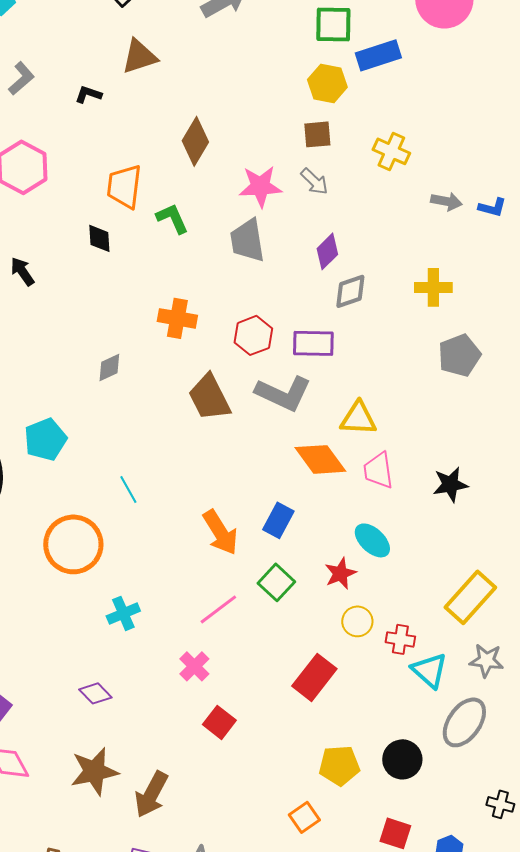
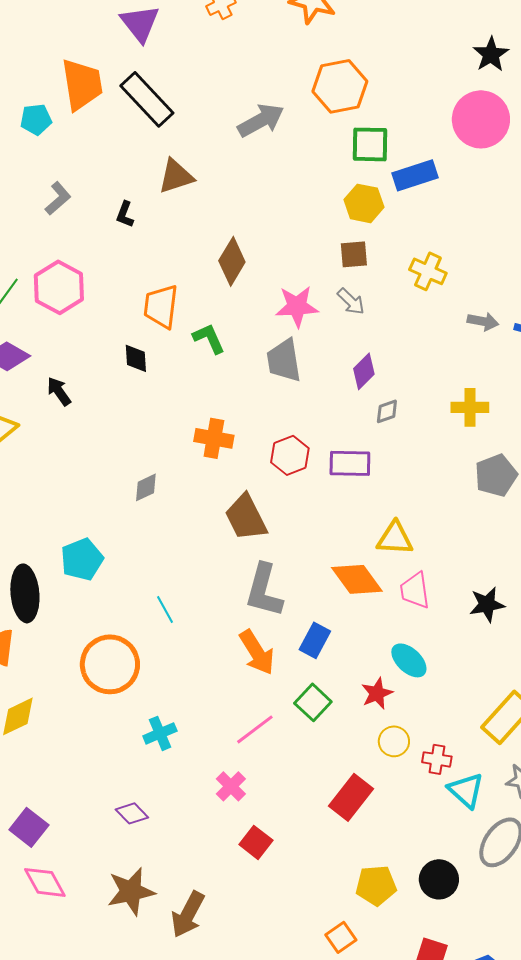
black L-shape: (88, 94) -> (125, 214), turned -88
gray diamond: (350, 291) -> (387, 411), size x0.7
gray L-shape: (283, 393) -> (264, 590), moved, turned 80

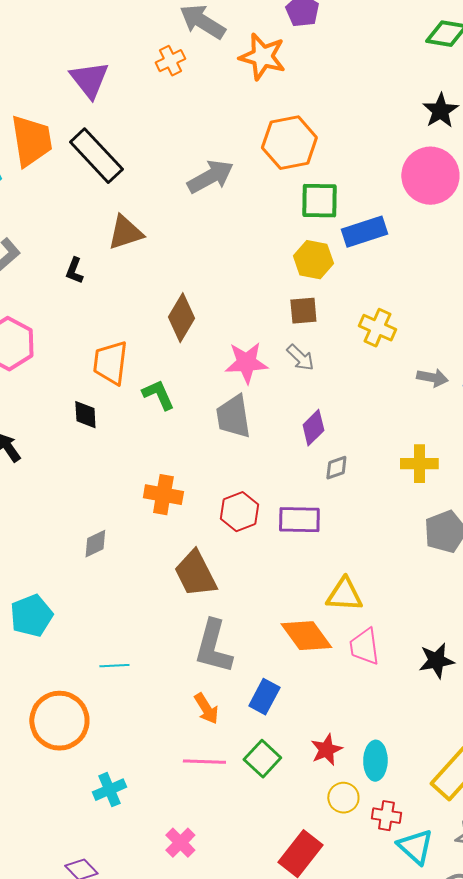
cyan line: (165, 609) -> (114, 666), turned -64
orange arrow: (257, 652) -> (206, 709), size x0.7
cyan ellipse: (409, 660) -> (375, 761), moved, turned 48
pink line: (255, 729) -> (204, 762), moved, turned 39

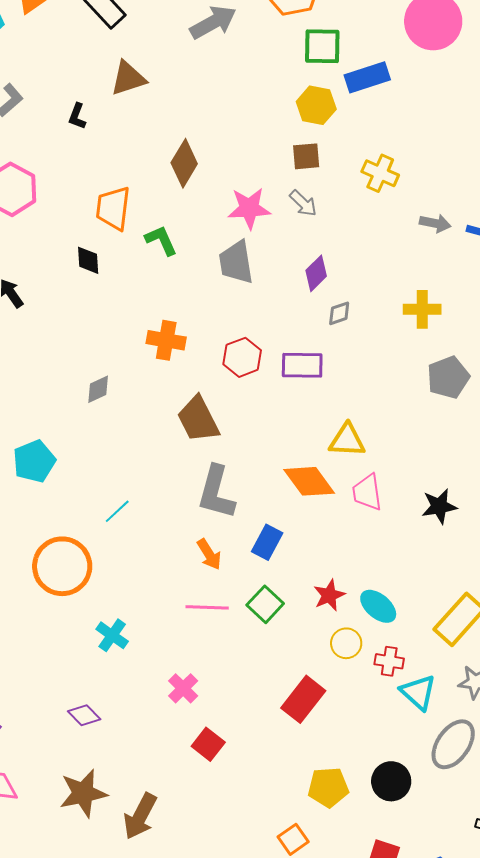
cyan line: (114, 666) -> (117, 511), turned -40
cyan ellipse: (375, 761) -> (378, 606), turned -51
cyan cross: (109, 790) -> (112, 635), turned -32

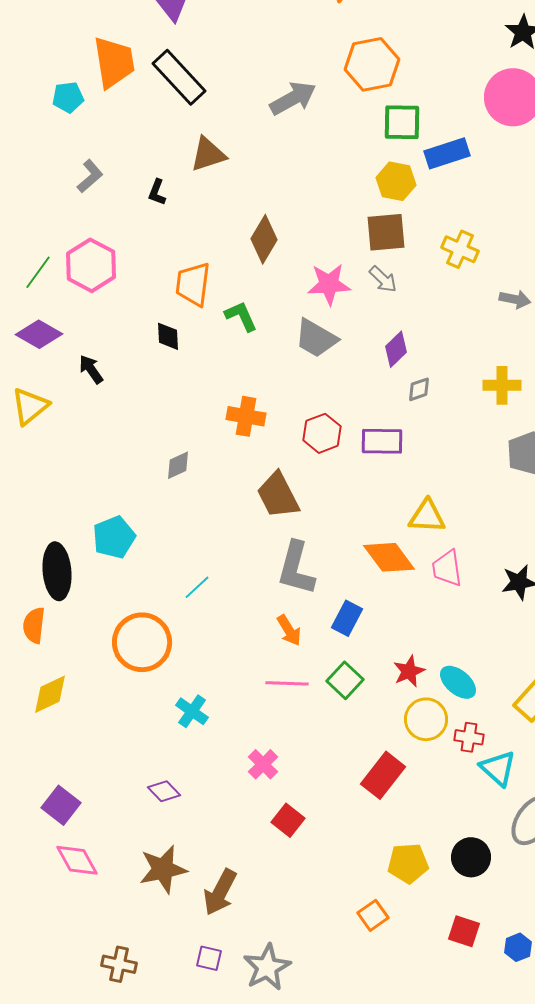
brown square: (306, 156) -> (386, 232), size x1.4
gray trapezoid: (236, 262) -> (316, 338), turned -51
yellow circle: (346, 643) -> (426, 719), size x1.4

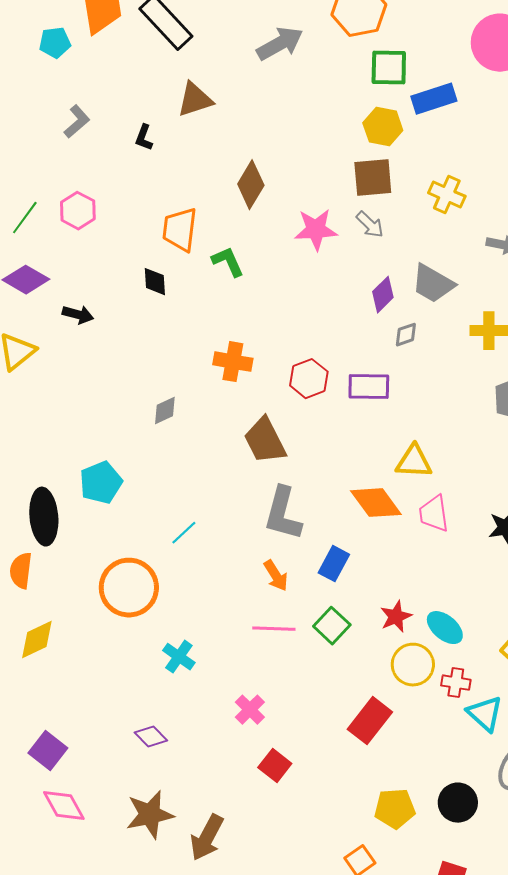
pink hexagon: (91, 265) -> (78, 211), size x0.7
gray trapezoid: (316, 338) -> (433, 284), moved
black arrow: (91, 369) -> (78, 315), turned 140

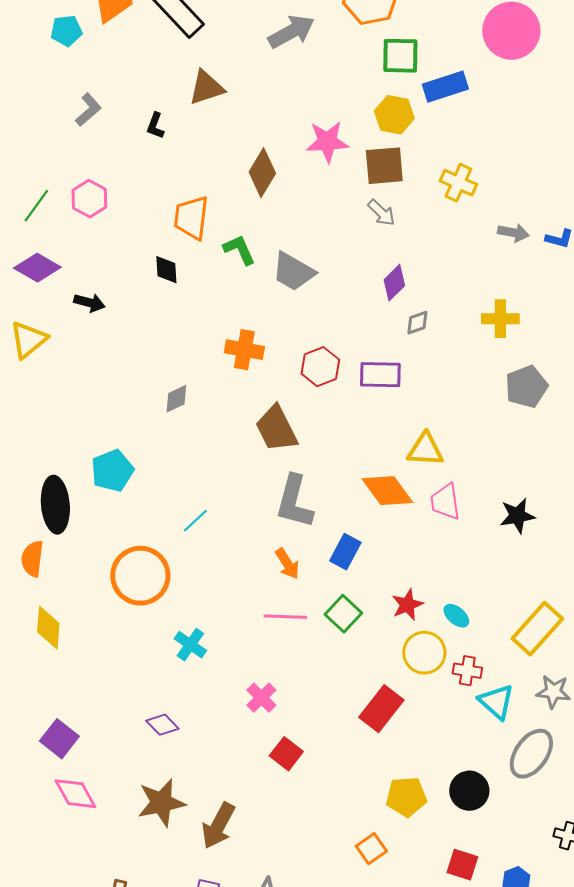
pink star: (316, 230) -> (327, 142), moved
gray trapezoid: (433, 284) -> (293, 272), moved
cyan ellipse: (445, 628) -> (456, 616), size x0.7
yellow diamond: (37, 640) -> (48, 628), turned -60

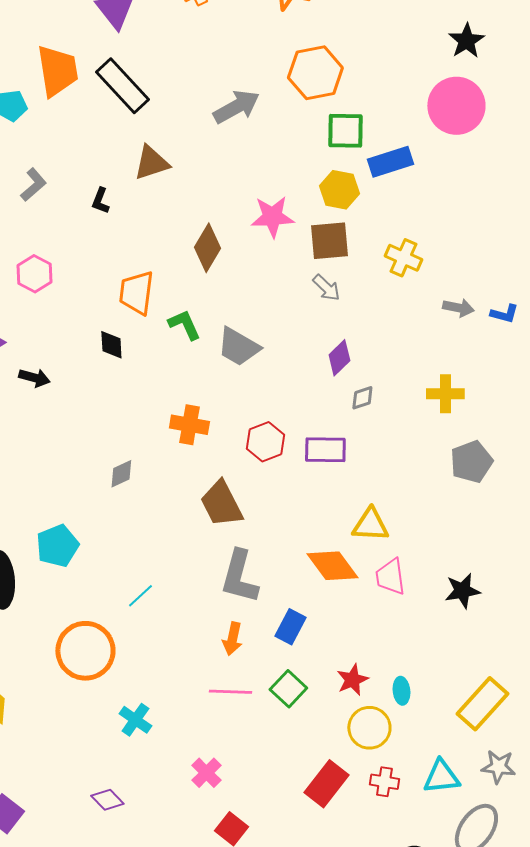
orange arrow: (287, 564) -> (232, 639), turned 44
cyan ellipse: (456, 616) -> (401, 691), turned 44
red cross: (467, 671) -> (384, 782), moved
cyan triangle: (496, 702) -> (441, 777), turned -48

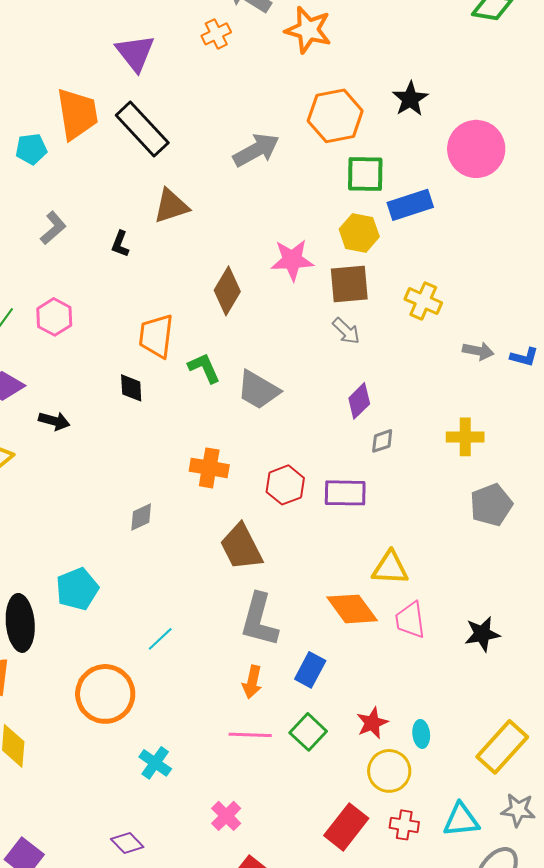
black star: (466, 41) -> (410, 99), moved

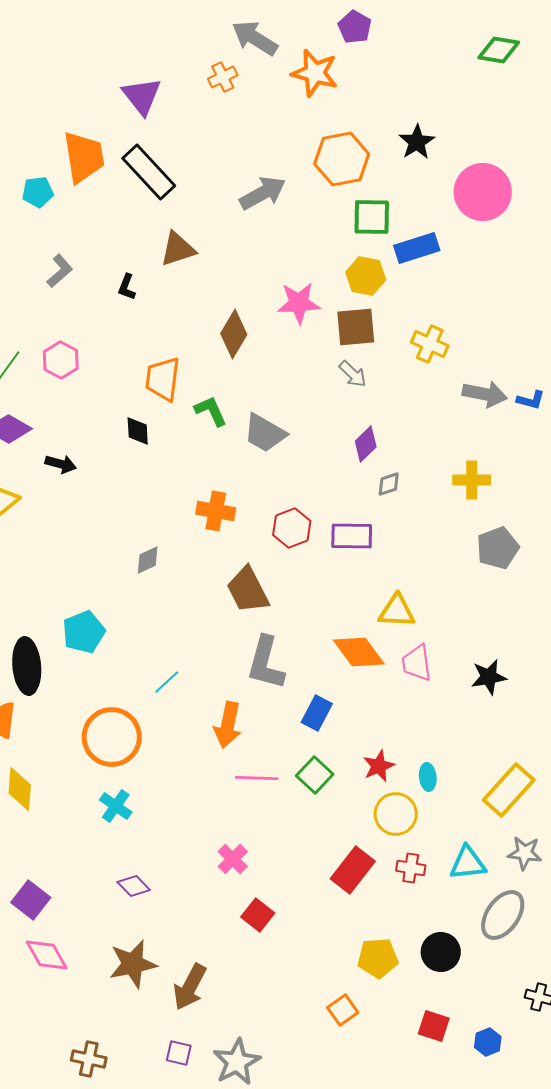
gray arrow: (478, 351) -> (485, 394), size x1.4
orange arrow: (252, 682) -> (228, 725), moved, size x1.4
cyan cross: (155, 763) -> (116, 806), moved

